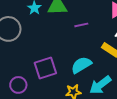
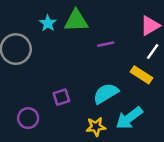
purple square: (45, 68) -> (61, 97), size x0.6

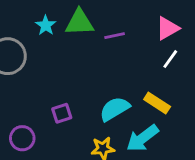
purple line: (106, 44) -> (115, 36), moved
yellow rectangle: (142, 75) -> (157, 103), moved

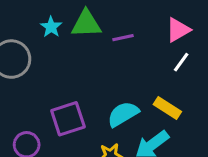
purple square: (62, 113) -> (68, 119), size x1.6

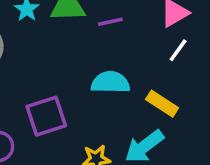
cyan semicircle: (123, 114) -> (110, 82), moved, turned 32

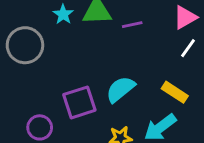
cyan semicircle: (110, 82) -> (120, 89), moved, turned -40

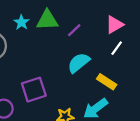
purple line: (132, 25) -> (74, 30), turned -32
cyan semicircle: (120, 89) -> (79, 63), moved

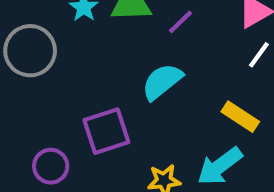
cyan semicircle: (79, 63) -> (162, 82), moved

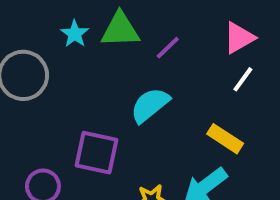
purple square: (106, 131) -> (96, 153), turned 30

